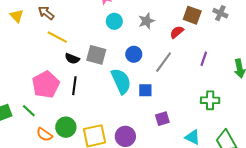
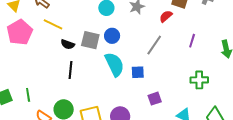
blue circle: (134, 54) -> (112, 36), moved
pink pentagon: (46, 84) -> (20, 32), moved
green line: (29, 111) -> (28, 95), turned 40

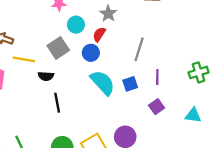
red semicircle: (166, 16) -> (99, 34), moved
gray square: (90, 40) -> (58, 48), moved, turned -30
purple line: (192, 41) -> (157, 77), moved

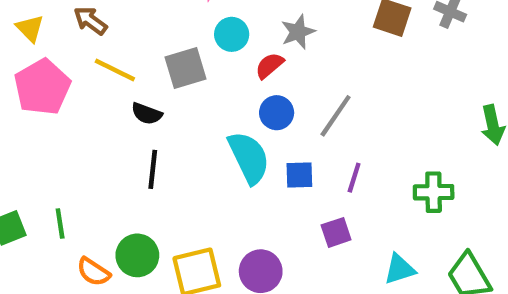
blue circle: (91, 53) -> (277, 113), moved
cyan triangle: (193, 115) -> (399, 269), turned -42

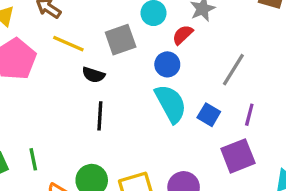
blue circle: (277, 113) -> (167, 64), moved
blue square: (299, 175) -> (209, 115), turned 35
purple square: (336, 232) -> (238, 156), size x1.5

